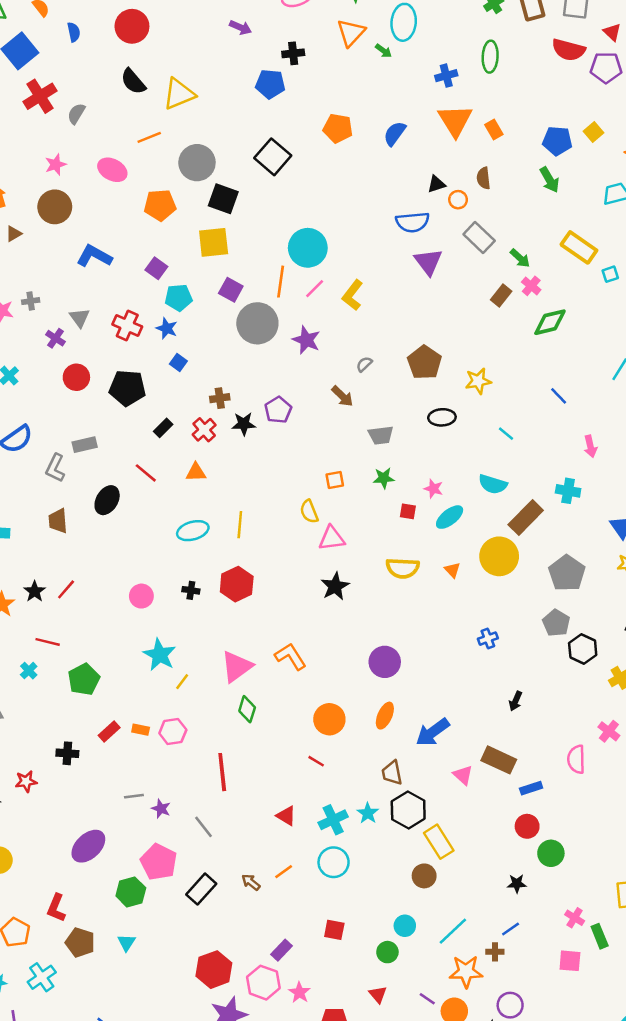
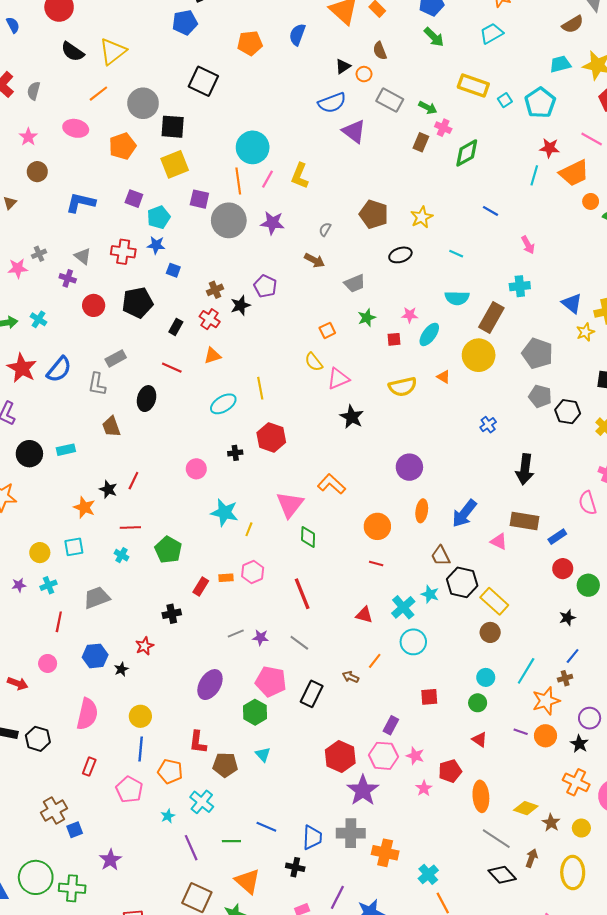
brown circle: (55, 207) -> (37, 172), size x0.7
black arrow: (516, 701) -> (525, 469), size x1.8

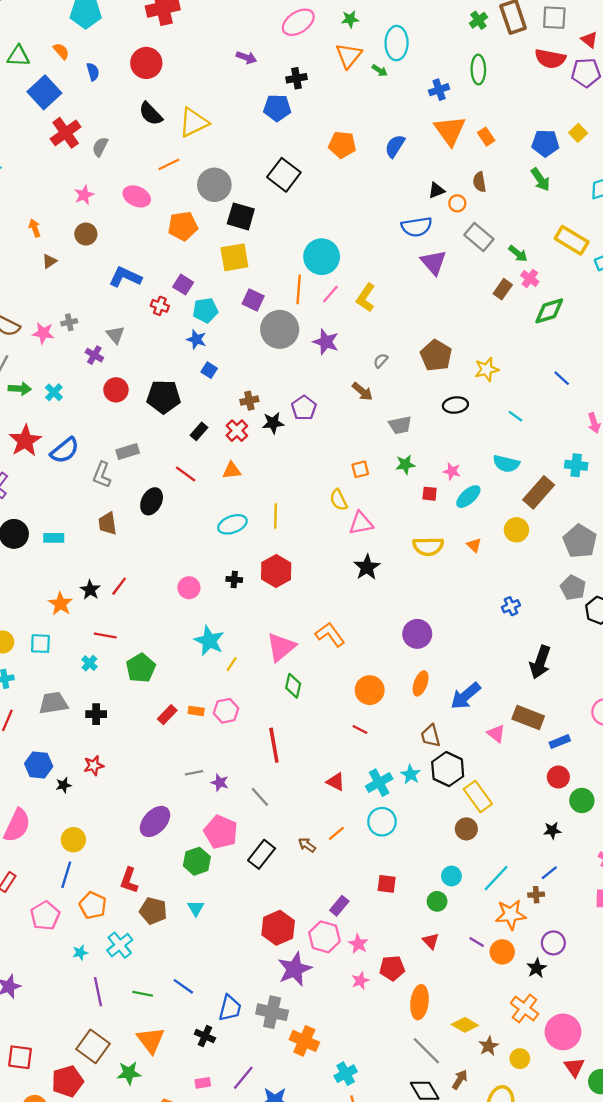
red cross: (123, 252) -> (160, 306), moved, size x0.7
yellow circle: (479, 355) -> (516, 530), size x0.7
black cross: (172, 614) -> (96, 714), moved

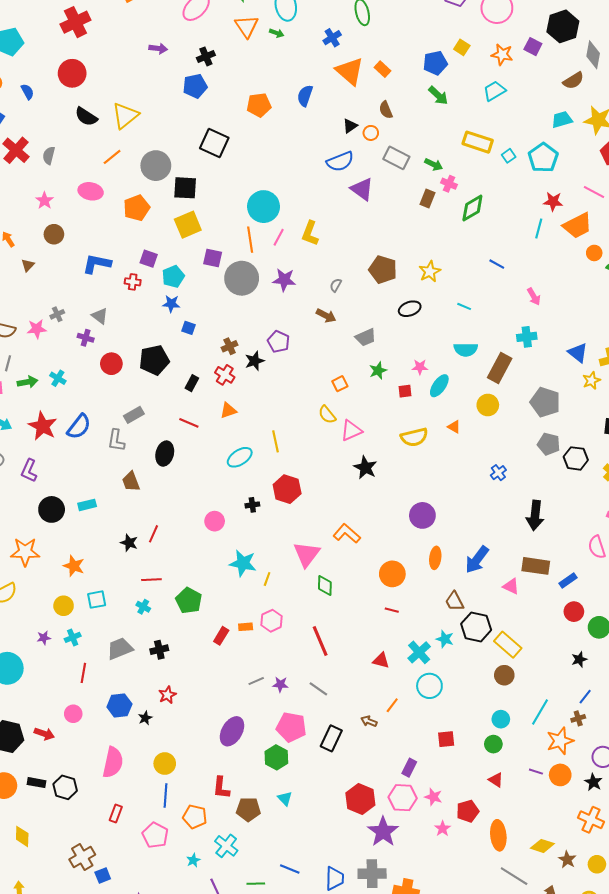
orange star: (61, 604) -> (74, 566), moved

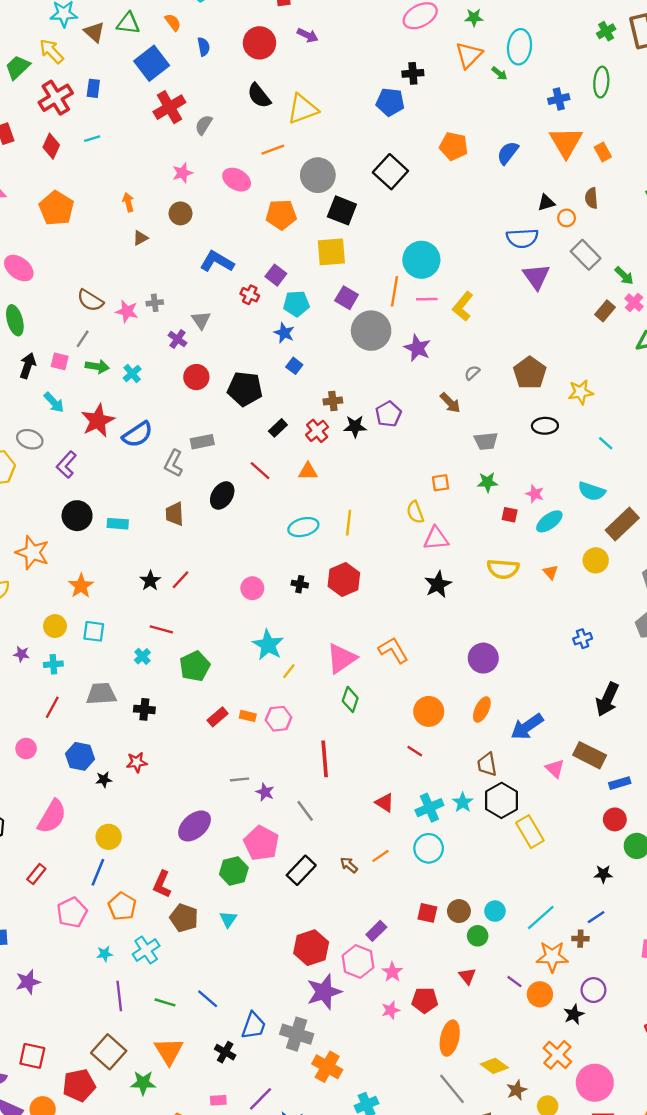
purple arrow: (158, 48) -> (308, 35), moved
pink line: (279, 237) -> (427, 299), turned 42
brown circle: (504, 675) -> (459, 911), moved

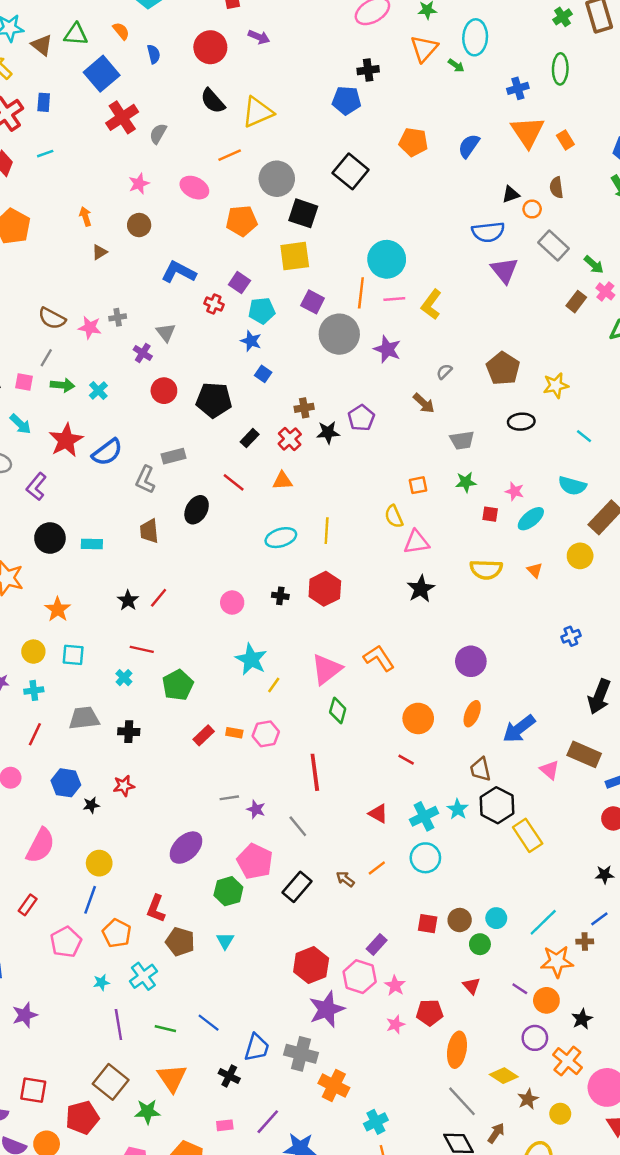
purple circle: (593, 990) -> (535, 1038), moved

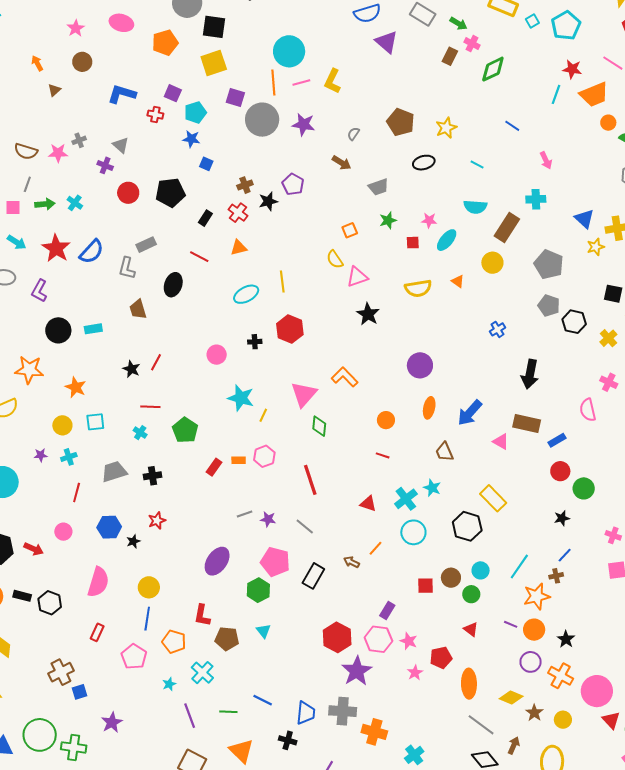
orange circle: (418, 718) -> (386, 420), size x0.7
black hexagon: (497, 805) -> (467, 526), moved

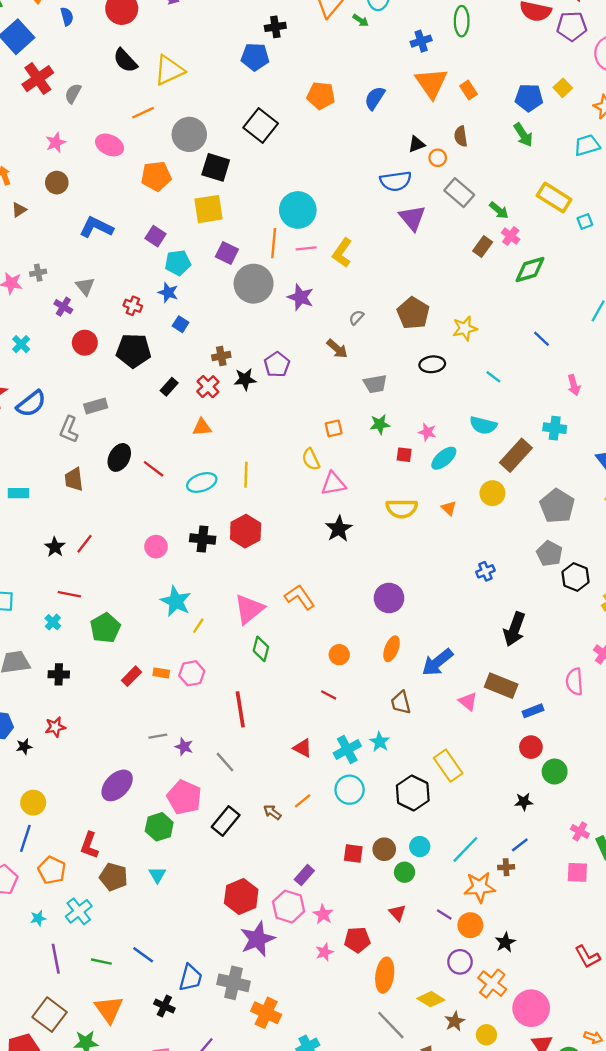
red cross: (155, 115) -> (133, 306), moved
red line: (199, 257) -> (154, 469), moved
black cross: (255, 342) -> (203, 539), size x1.5

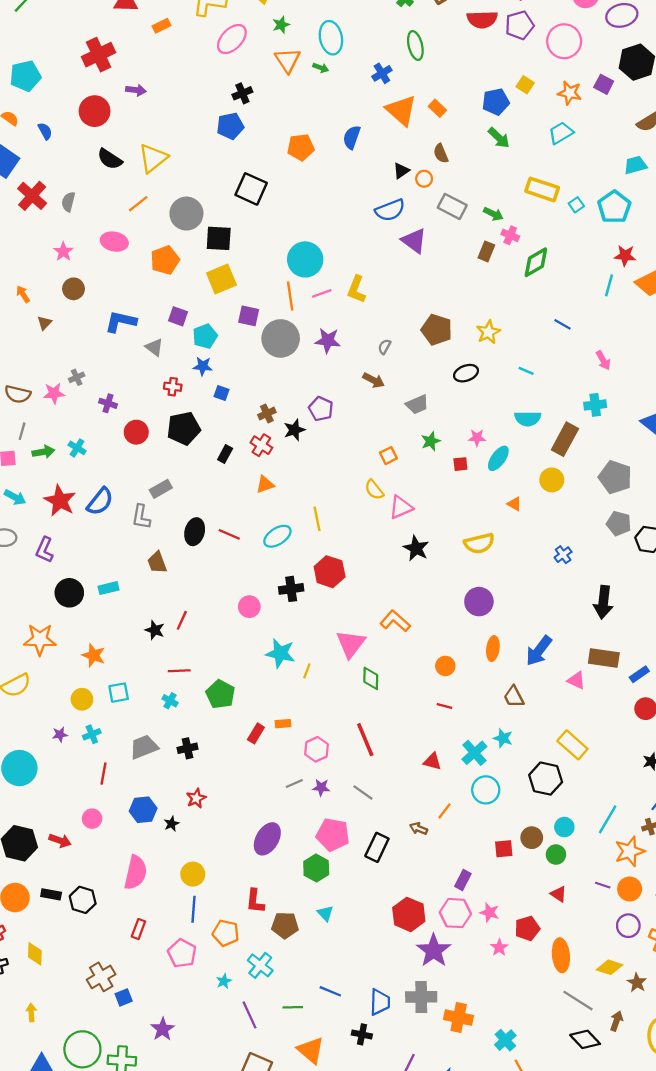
gray triangle: (85, 286) -> (154, 347), moved
yellow semicircle: (402, 509) -> (479, 543), moved
pink hexagon: (192, 673) -> (317, 749), moved

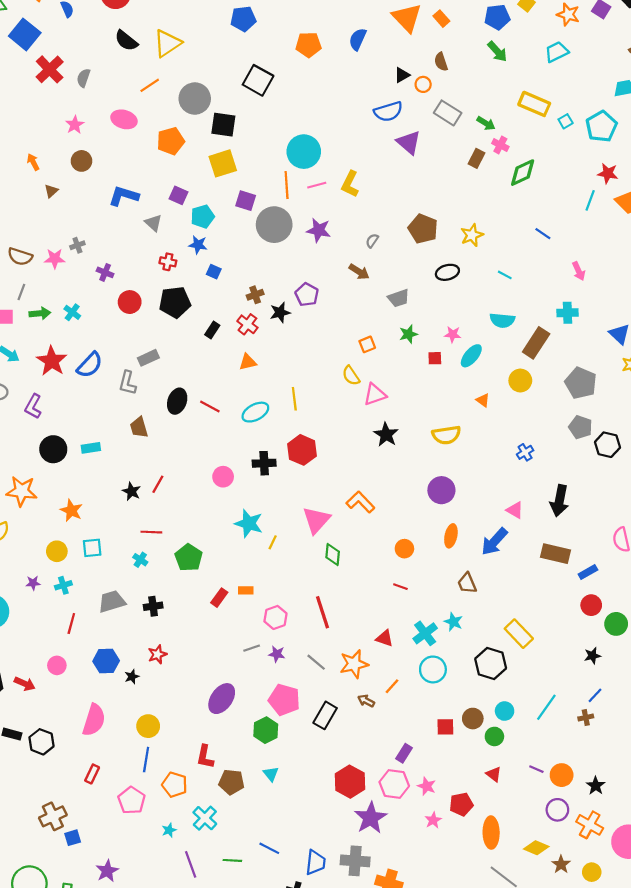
pink triangle: (576, 680) -> (515, 510), moved
orange star: (630, 851) -> (354, 664), moved

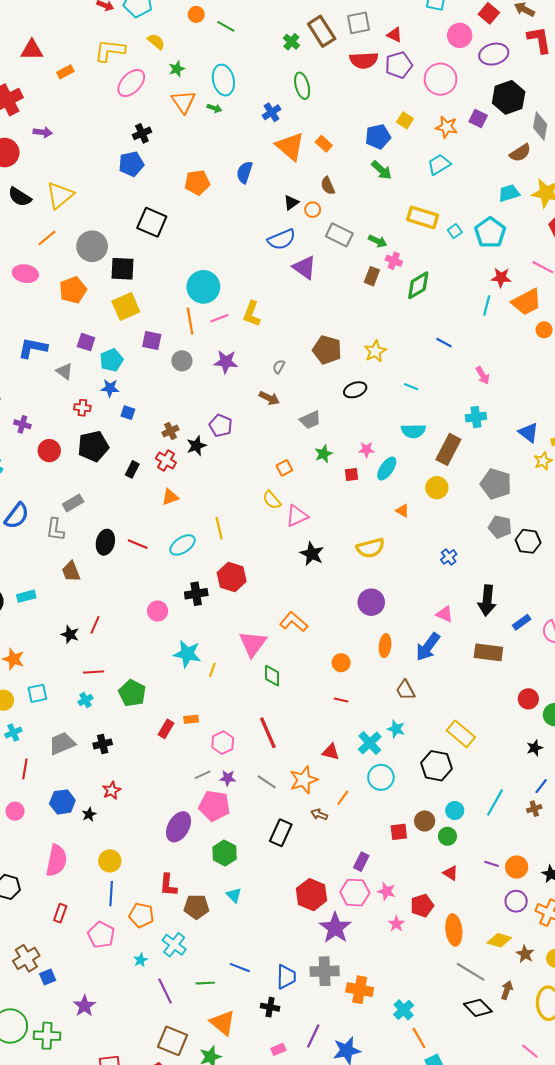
gray circle: (274, 225) -> (182, 361), size x0.6
cyan cross: (140, 560) -> (85, 700), turned 32
blue rectangle: (588, 572) -> (522, 622), moved
pink pentagon: (284, 700) -> (214, 806), moved

